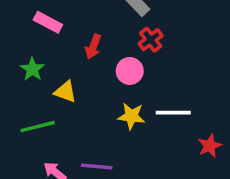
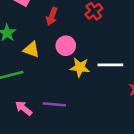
pink circle: (130, 71) -> (66, 46), moved

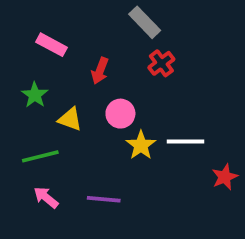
yellow star: (80, 67) -> (141, 145), turned 30
pink arrow: (24, 108) -> (46, 197), moved

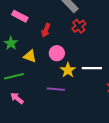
purple line: (104, 199) -> (56, 89), moved

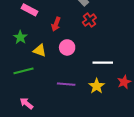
yellow star: (68, 70) -> (97, 86), moved
pink arrow: (17, 98) -> (26, 103), moved

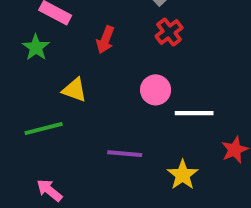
green star: (20, 37) -> (36, 47), moved
pink circle: (67, 47) -> (156, 90), moved
yellow star: (97, 86) -> (183, 175), moved

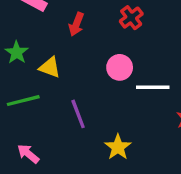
green star: (36, 47) -> (17, 52), moved
purple line: (125, 154) -> (78, 114), moved, turned 64
yellow star: (183, 175) -> (118, 147), moved

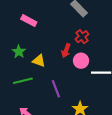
red cross: (131, 18) -> (82, 37), moved
red arrow: (76, 24) -> (66, 51), moved

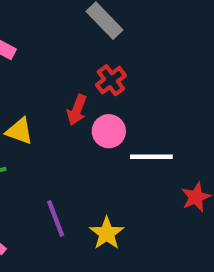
purple line: (56, 89) -> (56, 218), moved

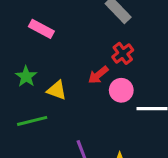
red arrow: (77, 110) -> (98, 75), turned 30

